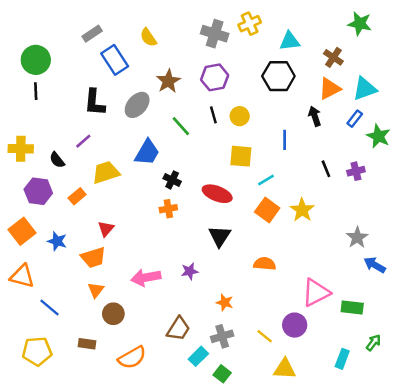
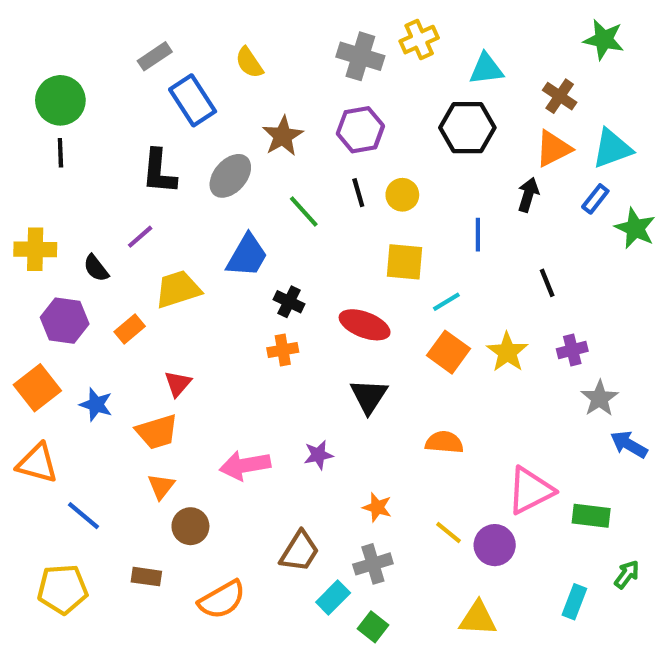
black arrow: (315, 116) -> (528, 195), turned 36
purple cross: (356, 171) -> (572, 350), moved
yellow line: (265, 336) -> (448, 533), moved

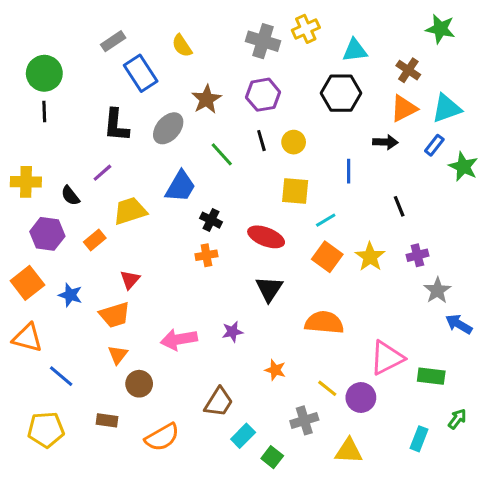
black arrow: (528, 195) -> (385, 142), turned 75
orange semicircle: (444, 442) -> (324, 323), size x1.4
gray cross: (373, 564) -> (304, 420), moved

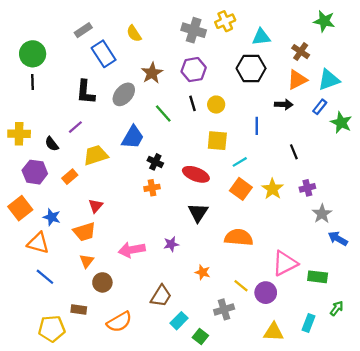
orange triangle: (27, 338) -> (38, 243), moved
yellow pentagon: (46, 430) -> (52, 329), moved
yellow triangle: (349, 451) -> (274, 332), moved

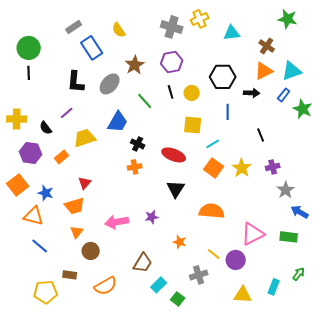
black hexagon: (251, 68) -> (223, 77), moved
green rectangle: (318, 277) -> (289, 237), moved

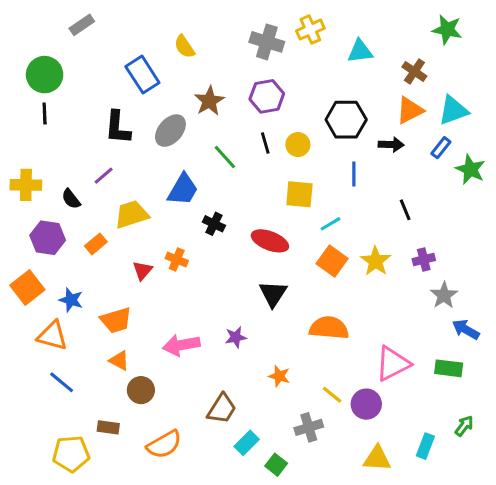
gray rectangle: (74, 27) -> (82, 25), moved
orange cross: (135, 167) -> (177, 260), moved, turned 32
red triangle: (85, 183) -> (142, 270), moved
orange triangle: (77, 232) -> (119, 361), turned -40

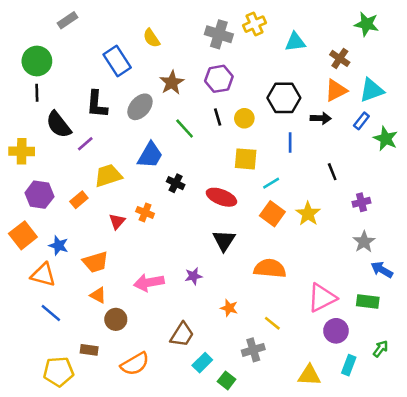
black semicircle: (71, 199) -> (59, 125), moved, size x1.6
purple cross: (424, 260) -> (361, 202), moved
purple circle: (366, 404) -> (336, 331), moved

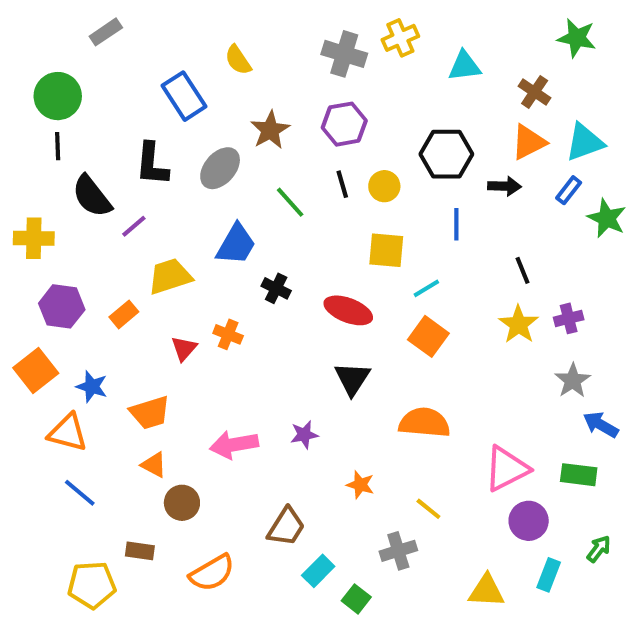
yellow star: (308, 214) -> (519, 324), moved

